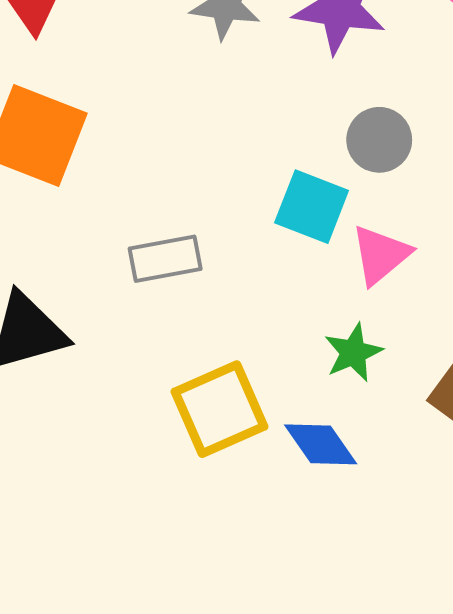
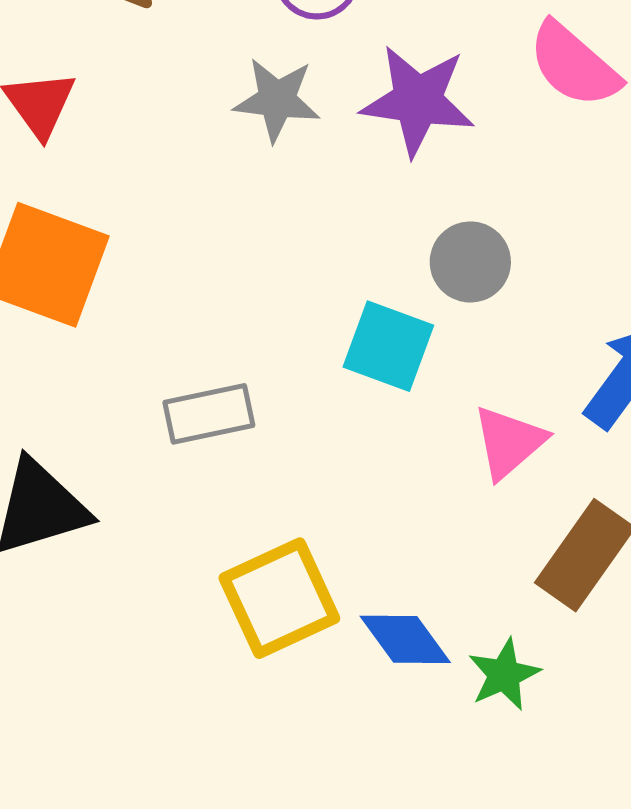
pink triangle: (381, 255) -> (509, 442), moved
green star: (353, 353) -> (504, 675), moved

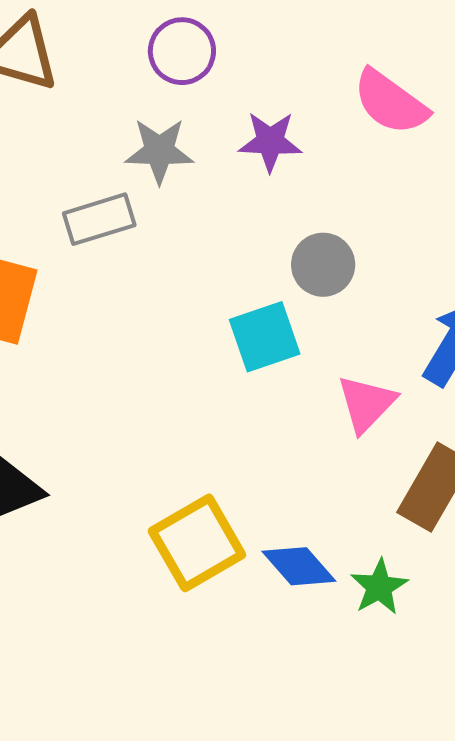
purple star: (418, 101) -> (270, 141), size x0.7
cyan square: (388, 346) -> (265, 337), turned -34
gray rectangle: (209, 414) -> (99, 219), moved

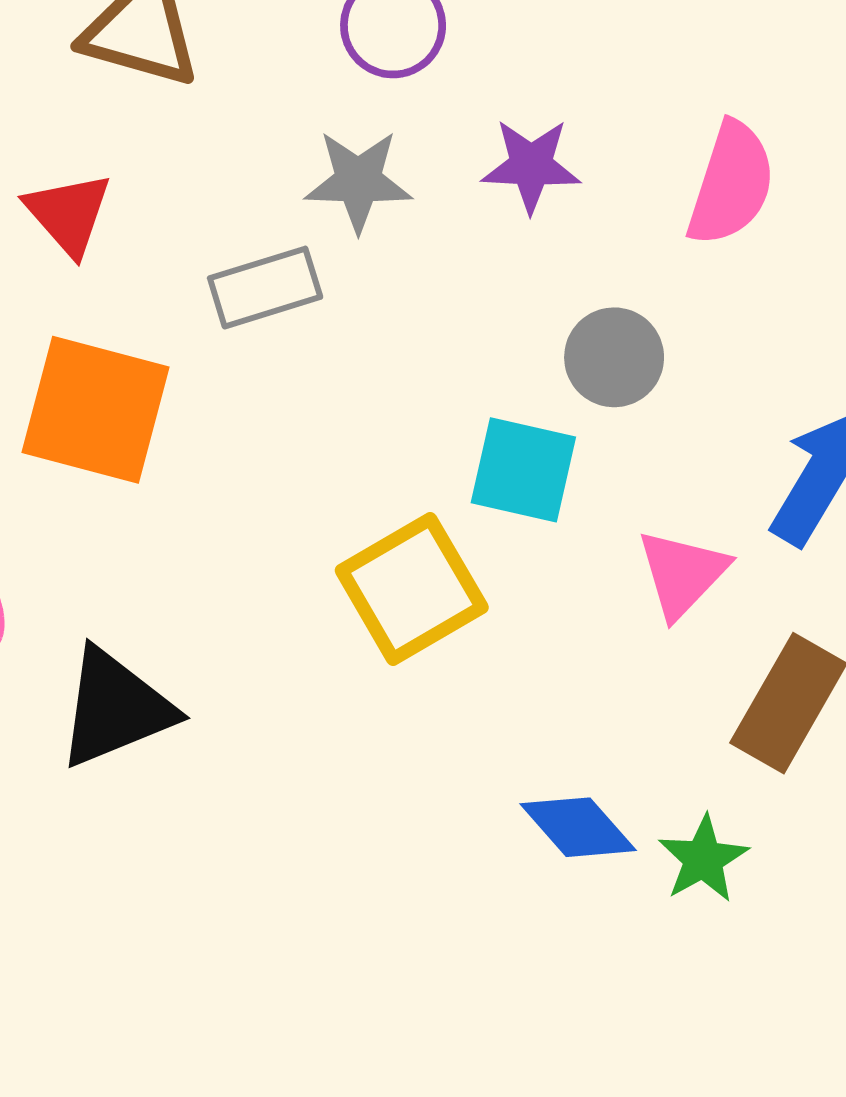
pink semicircle: (391, 102) -> (731, 184), moved, turned -108
cyan square: (265, 337) -> (523, 470), turned 32
yellow square: (197, 543) -> (412, 589), moved

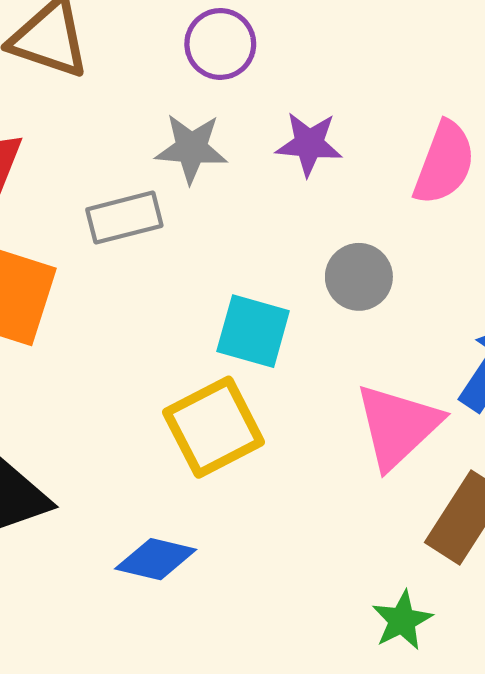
cyan square: (523, 470) -> (253, 331), moved
pink triangle: (682, 574) -> (398, 426), size x1.4
blue diamond: (578, 827) -> (156, 559), moved, turned -38

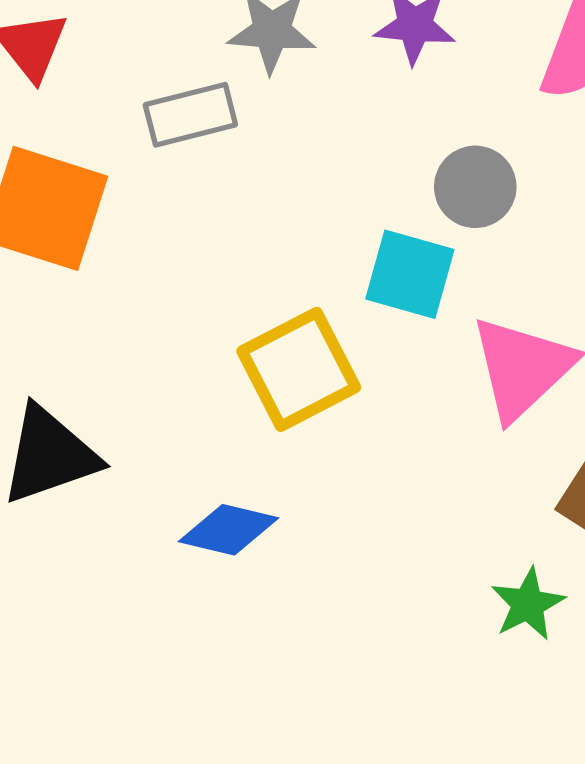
cyan square: (253, 331) -> (410, 274), moved

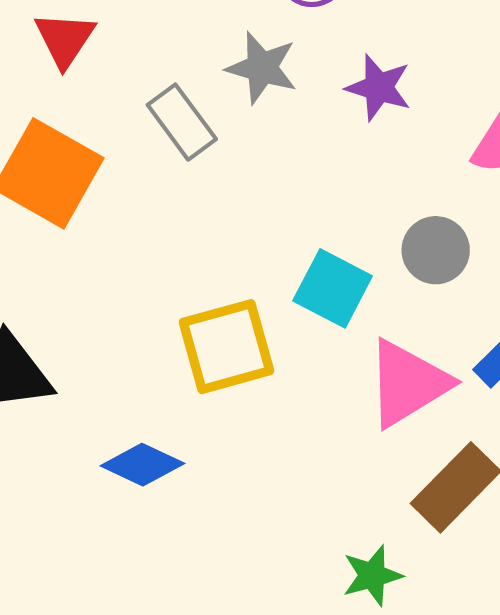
gray rectangle: (190, 115) -> (182, 122), turned 56
gray circle: (475, 187) -> (436, 250), moved

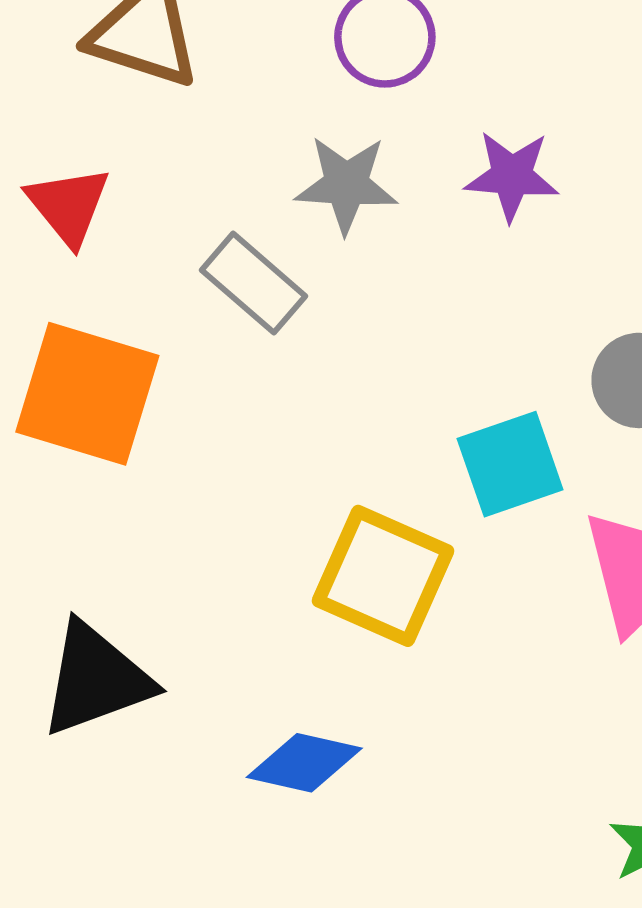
cyan square: (333, 288) -> (510, 464), turned -34
yellow square: (226, 347) -> (383, 576), turned -38

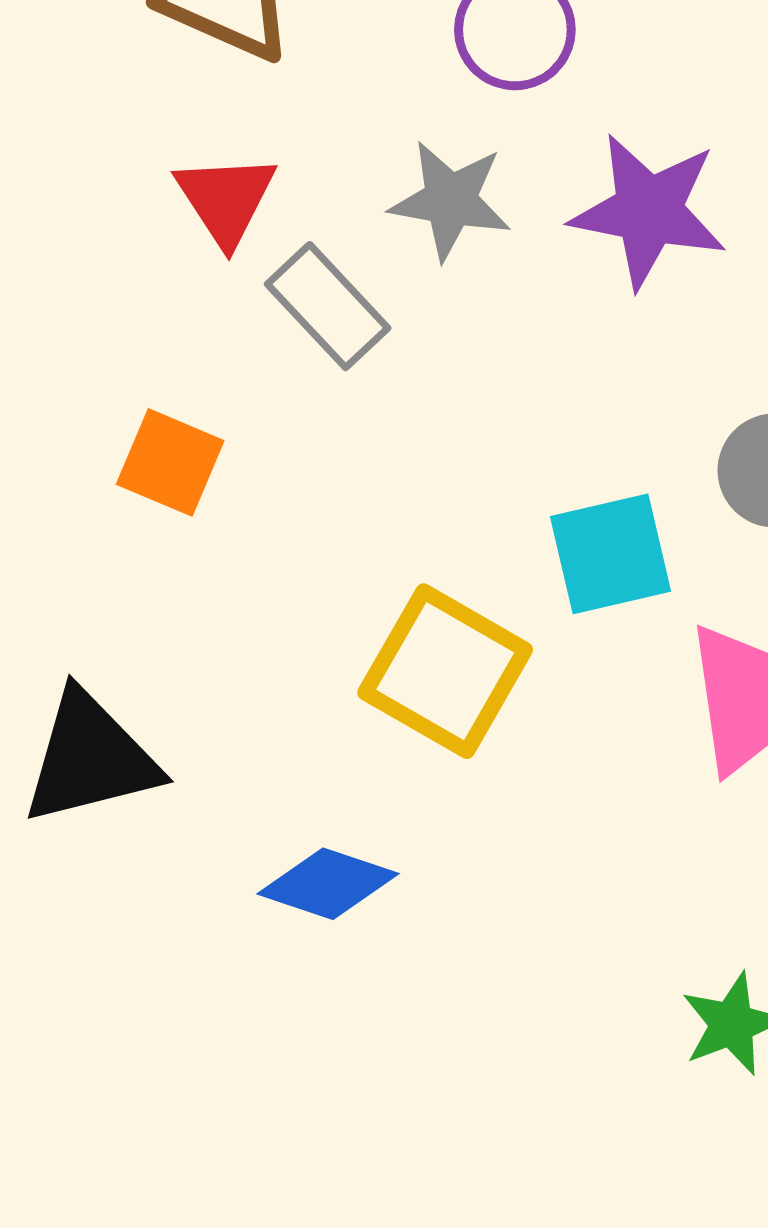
purple star: (512, 176) -> (649, 211), size x1.4
red triangle: (68, 206) -> (226, 199), moved
orange square: (87, 394) -> (170, 462), moved, size x0.6

